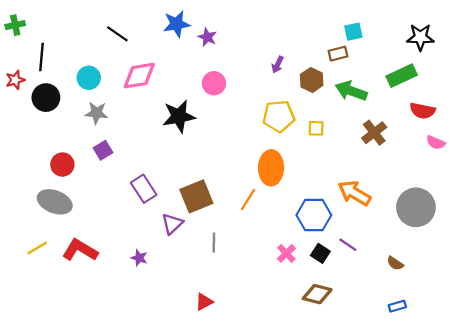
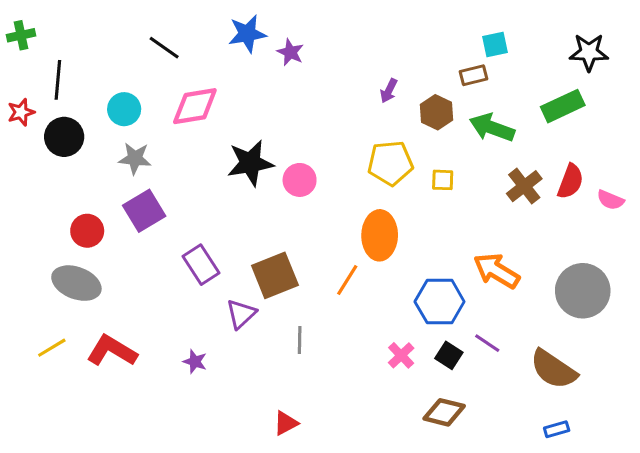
pink circle: (214, 83) -> (300, 180), moved
red semicircle: (423, 111) -> (570, 181), moved, turned -80
purple square: (103, 150) -> (144, 211), size x1.5
brown semicircle: (395, 263) -> (553, 369), size x2.0

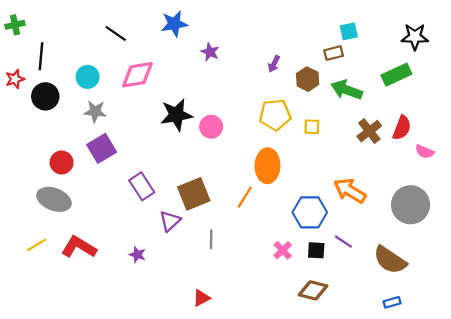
purple star: (290, 52) -> (210, 52), moved
pink semicircle: (610, 200) -> (425, 152), moved
black square: (449, 355) -> (316, 250), turned -30

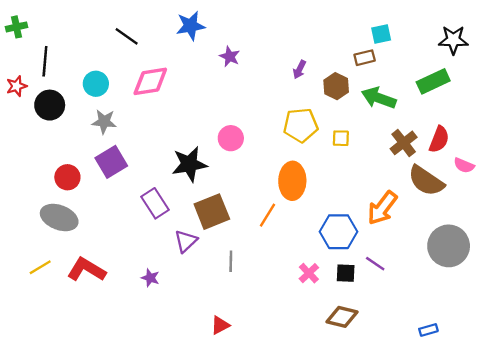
black star: (176, 115) -> (189, 164), moved
orange arrow: (350, 191) -> (382, 208), turned -84
gray circle: (411, 205) -> (449, 246), moved
brown semicircle: (390, 260) -> (426, 181), moved

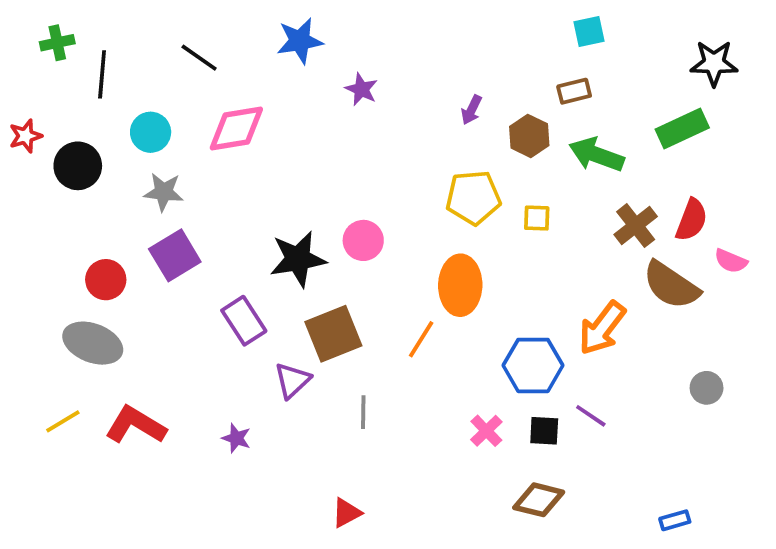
green cross: (17, 27) -> (57, 43), moved
cyan square: (381, 34) -> (589, 31), moved
black line: (45, 61) -> (102, 74), moved
pink circle: (231, 138) -> (363, 240), moved
gray circle: (449, 246) -> (707, 388), size x0.5

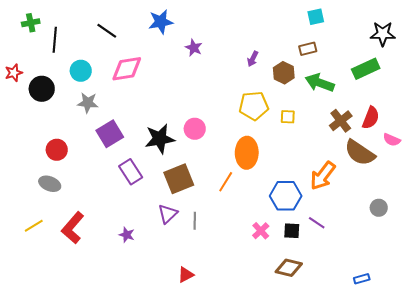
purple square: (175, 255) -> (110, 134), moved
gray ellipse: (93, 343) -> (50, 184), size x0.7
purple triangle: (292, 380) -> (168, 214), moved
red L-shape: (136, 425) -> (73, 228), turned -80

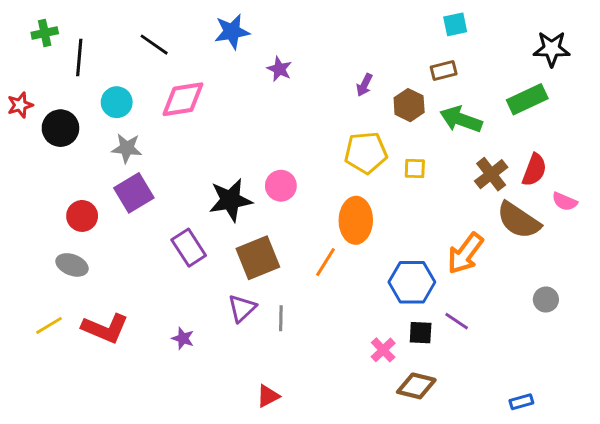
purple square: (110, 134) -> (134, 193), moved
red L-shape: (73, 228) -> (105, 328), turned -108
pink cross: (261, 231) -> (383, 350), moved

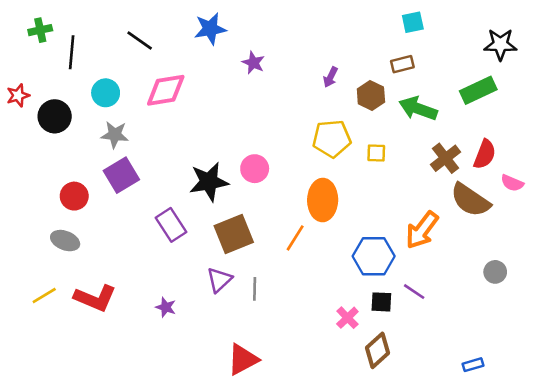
brown diamond: (416, 386) -> (378, 350), turned -56
red triangle: (268, 396) -> (243, 360), size x1.5

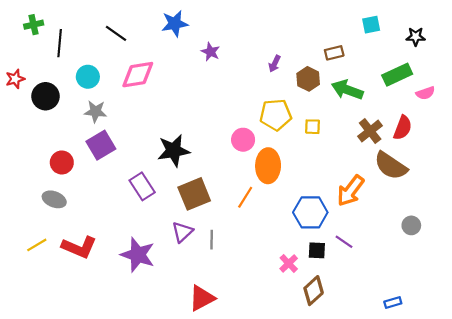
cyan square: (413, 22) -> (371, 25), moved
black star: (500, 44) -> (416, 37), size x0.7
pink circle: (255, 169) -> (243, 140), moved
pink semicircle: (512, 183) -> (425, 93), moved, turned -42
purple star: (166, 307) -> (138, 255), size x2.0

